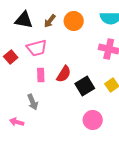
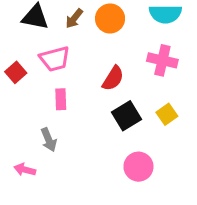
red semicircle: (64, 74) -> (113, 78), moved

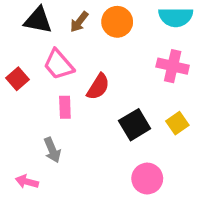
pink trapezoid: (55, 59) -> (59, 65), turned 64
red semicircle: (113, 78) -> (98, 87), moved

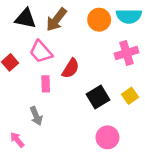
brown arrow: (79, 22) -> (56, 20), size x1.5
orange circle: (117, 22) -> (99, 20), moved
pink cross: (173, 66) -> (126, 53), turned -30
pink arrow: (27, 182) -> (17, 140), turned 35

